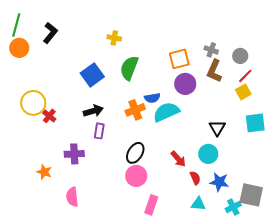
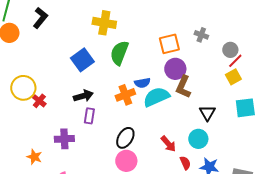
yellow cross: (114, 38) -> (104, 23), size x1.6
gray circle: (240, 56) -> (230, 50), moved
brown L-shape: (214, 71) -> (183, 87), moved

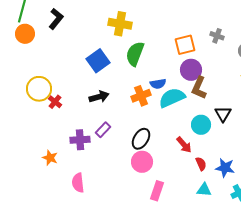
purple rectangle: (89, 116) -> (103, 130), moved, turned 35
cyan circle: (198, 139) -> (201, 125), moved

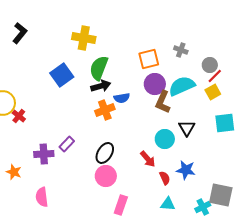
black arrow: (99, 97) -> (101, 86), moved
cyan semicircle: (172, 98) -> (182, 86), moved
blue star: (225, 168) -> (186, 170), moved

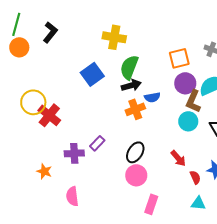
red cross: (19, 116) -> (49, 115), size x1.6
cyan circle: (165, 139) -> (188, 121), moved

